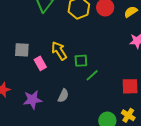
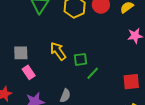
pink rectangle: (40, 63) -> (29, 72), moved

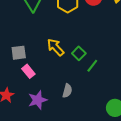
green square: (80, 59) -> (79, 53), turned -32

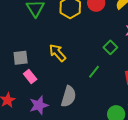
green square: (79, 53) -> (110, 47), moved
gray semicircle: (67, 91) -> (69, 96), size x1.5

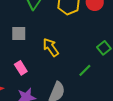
gray square: (21, 58) -> (19, 34), moved

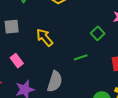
green line: (85, 70) -> (81, 57), turned 32

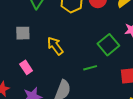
green square: (98, 33) -> (108, 45), size x1.5

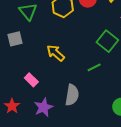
gray square: (23, 33) -> (15, 39), moved

